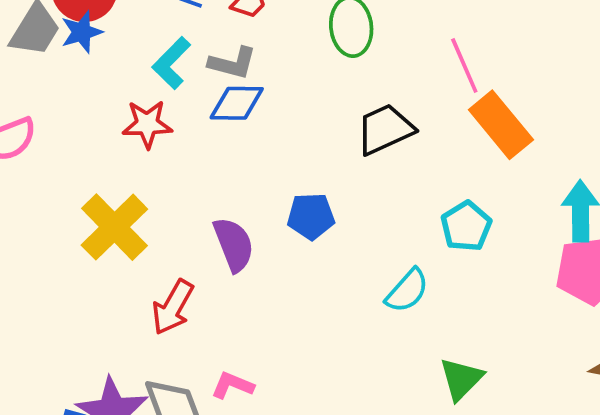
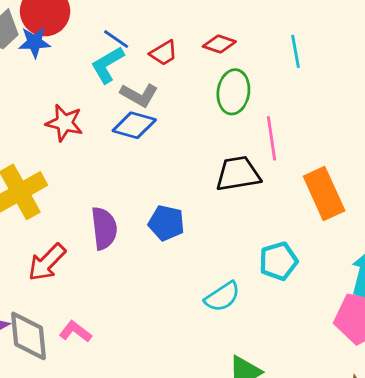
cyan L-shape: (171, 63) -> (108, 65), moved
pink line: (464, 66) -> (272, 138), moved

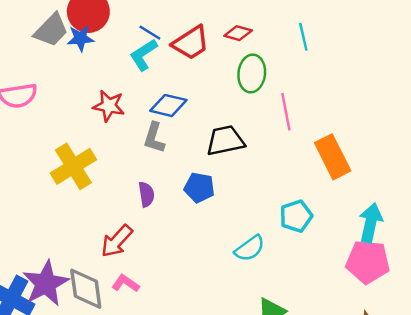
red trapezoid: (164, 53) -> (191, 43), size x1.6
gray L-shape: (139, 95) -> (154, 138), moved, turned 80
black trapezoid: (238, 174) -> (225, 141), moved
purple semicircle: (104, 228) -> (146, 194), size x0.7
red arrow: (47, 262) -> (117, 241), moved

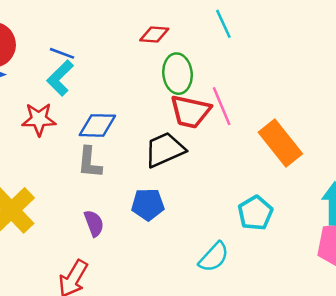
red trapezoid: (191, 43) -> (190, 112), moved, turned 57
red star: (109, 106) -> (39, 119), moved

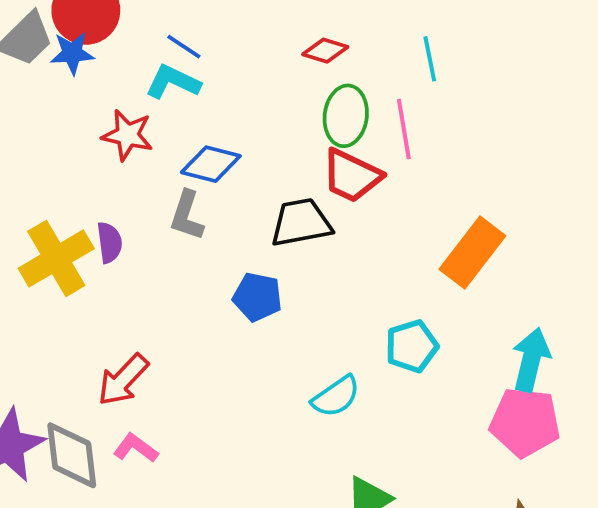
cyan L-shape: (60, 78) -> (173, 82), turned 57
pink line: (222, 106) -> (404, 129), moved
orange rectangle: (280, 143) -> (472, 253), turned 63
purple semicircle: (94, 223) -> (109, 242), moved

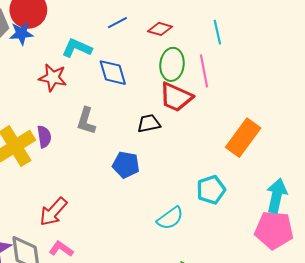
blue line: (184, 47) -> (117, 23), moved, turned -60
blue diamond: (211, 164) -> (113, 73), moved, turned 60
black trapezoid: (301, 223) -> (149, 123), size x0.7

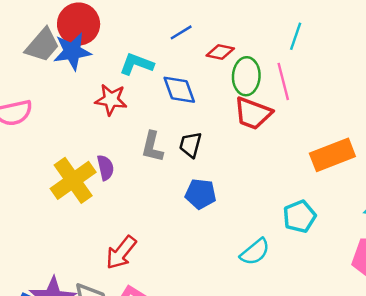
red diamond: (160, 29) -> (220, 52), moved
cyan line: (217, 32) -> (296, 36), turned 35
blue star: (21, 33) -> (72, 51), size x1.4
black trapezoid: (149, 123) -> (190, 145), moved, turned -60
orange rectangle: (243, 138) -> (332, 155), turned 36

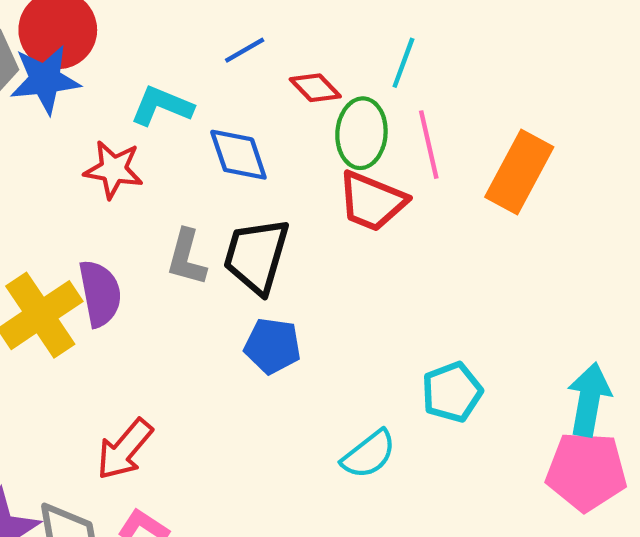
cyan line: (296, 36) -> (403, 63), moved
red diamond: (220, 52) -> (315, 88), turned 32
black trapezoid: (190, 145) -> (256, 256), size x1.6
orange rectangle: (332, 155) -> (519, 172), moved, turned -42
purple semicircle: (105, 168) -> (100, 293), size x1.4

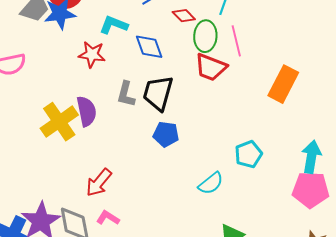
orange rectangle: (519, 172) -> (283, 84), moved

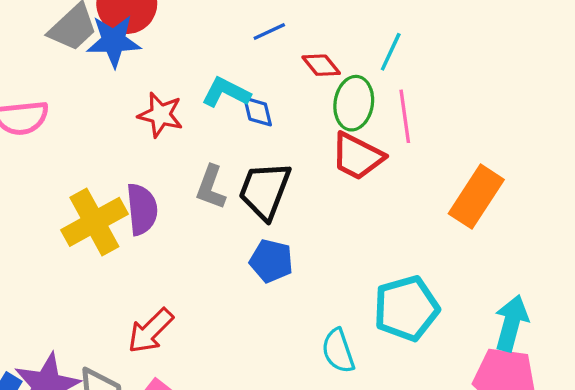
cyan L-shape: (114, 25) -> (226, 92), moved
blue diamond: (149, 47) -> (258, 112), size x0.7
cyan pentagon: (248, 154) -> (406, 308), size x1.4
cyan semicircle: (211, 183) -> (338, 351), turned 104

